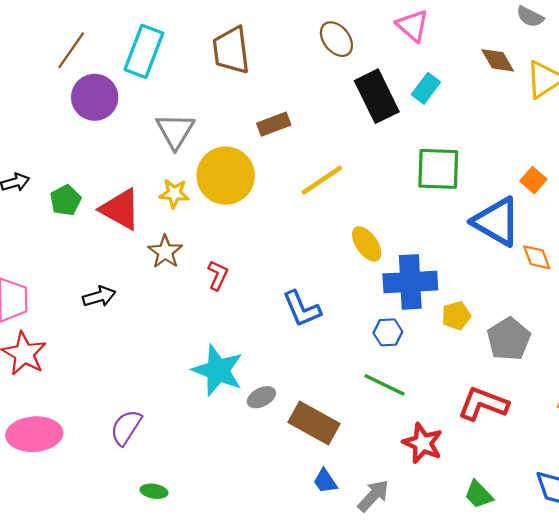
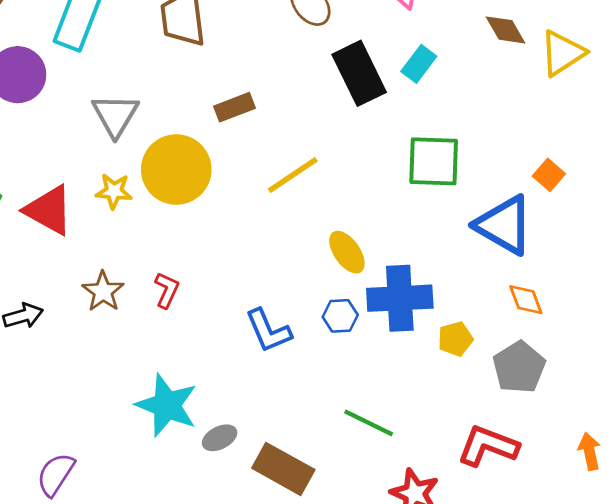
brown star: (165, 252) -> (103, 291), moved
orange diamond: (537, 257) -> (526, 300), moved
blue hexagon: (388, 332) -> (340, 316), moved

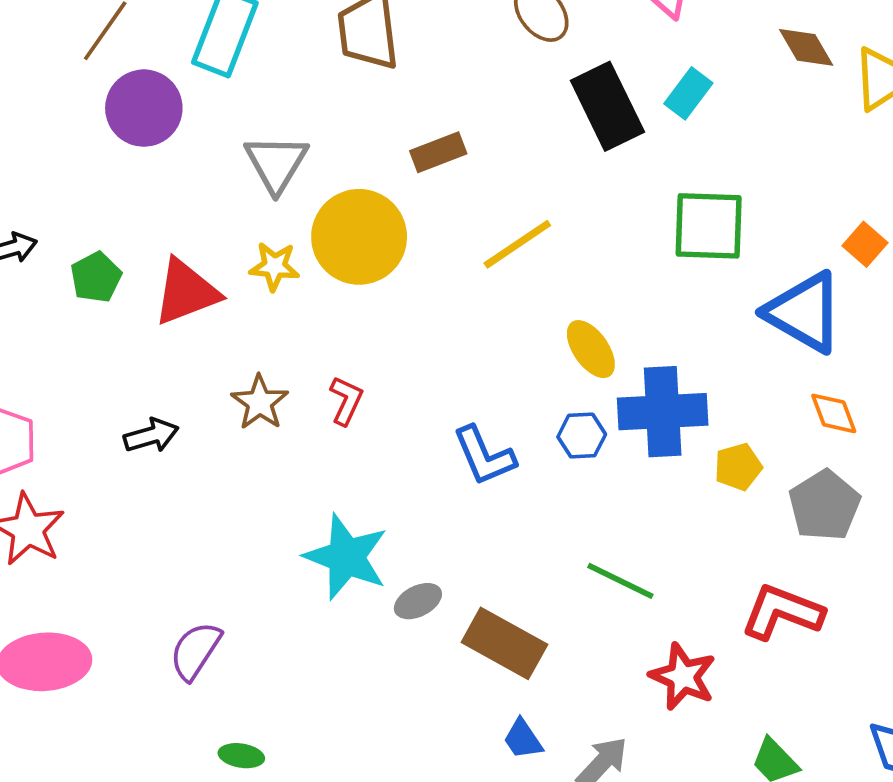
red triangle: (49, 210) -> (186, 292), turned -50

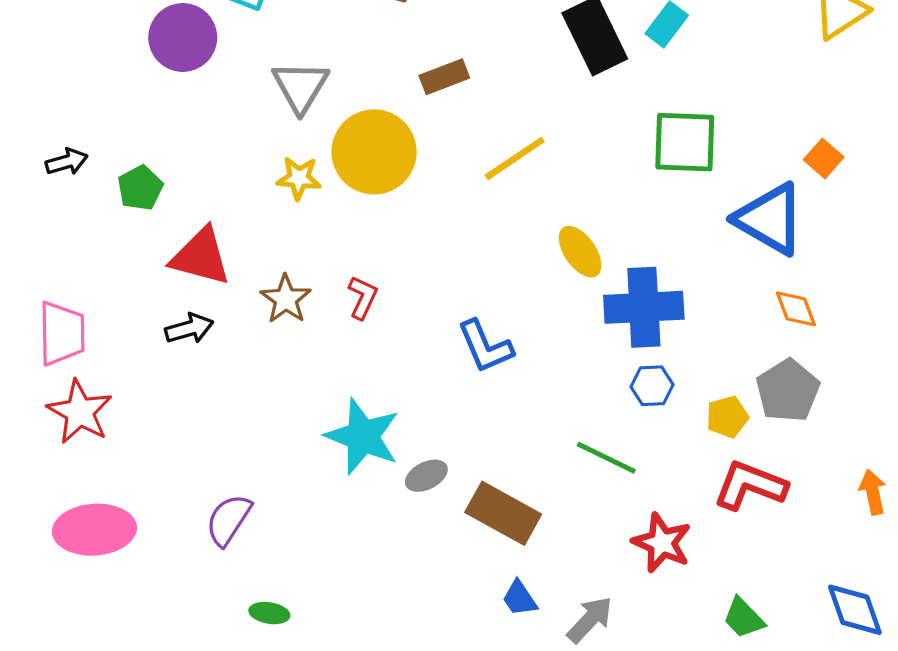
red triangle: (186, 292) -> (201, 257), moved, turned 36
blue hexagon: (582, 436) -> (652, 386), moved
yellow pentagon: (738, 467) -> (727, 417), moved

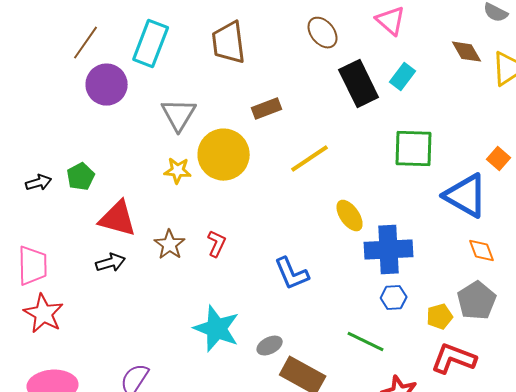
black arrow: (67, 162) -> (39, 183), moved
gray ellipse: (426, 476) -> (270, 346), moved

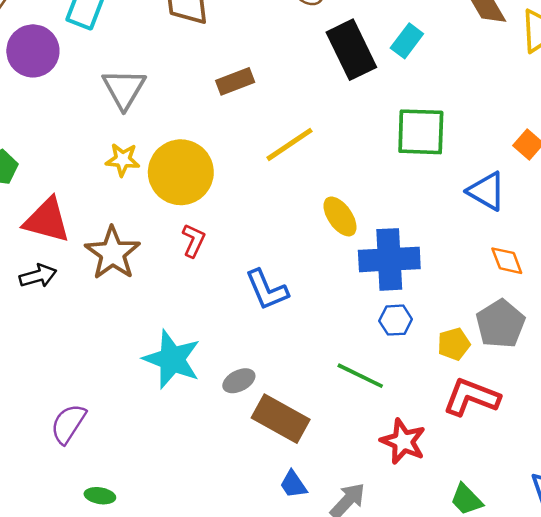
yellow circle: (224, 155) -> (181, 172), moved
blue triangle: (466, 196) -> (487, 191), size x0.7
red L-shape: (217, 244) -> (193, 240), moved
brown star: (170, 245) -> (113, 253), size x1.4

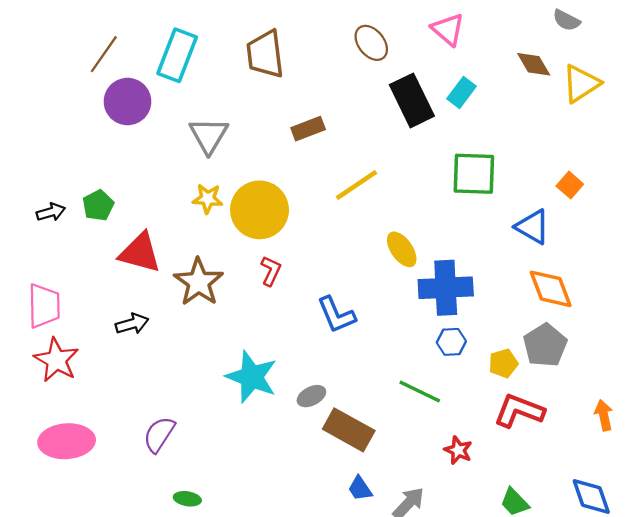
orange diamond: (507, 261) -> (551, 289), size x1.5
black arrow: (38, 276) -> (132, 324), moved
red star: (403, 441) -> (458, 450), size x0.7

